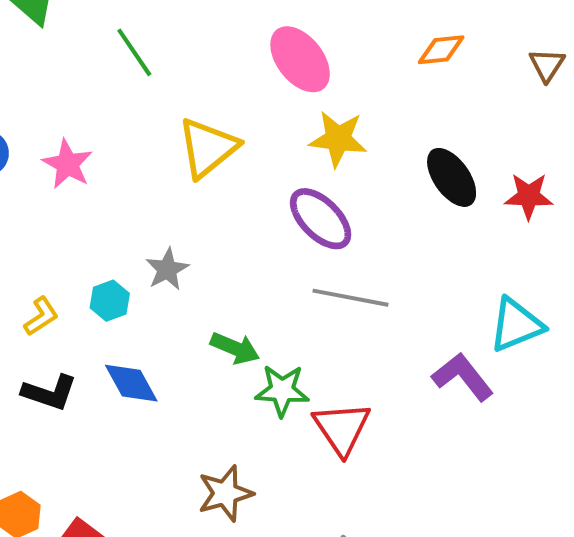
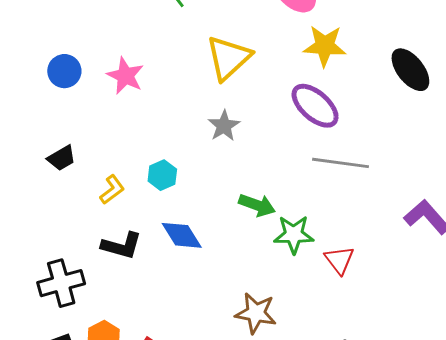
gray star: (167, 269) -> (224, 126), moved
red triangle: (342, 428) -> (339, 260), size x0.7
brown star: (225, 493) -> (256, 313), turned 30

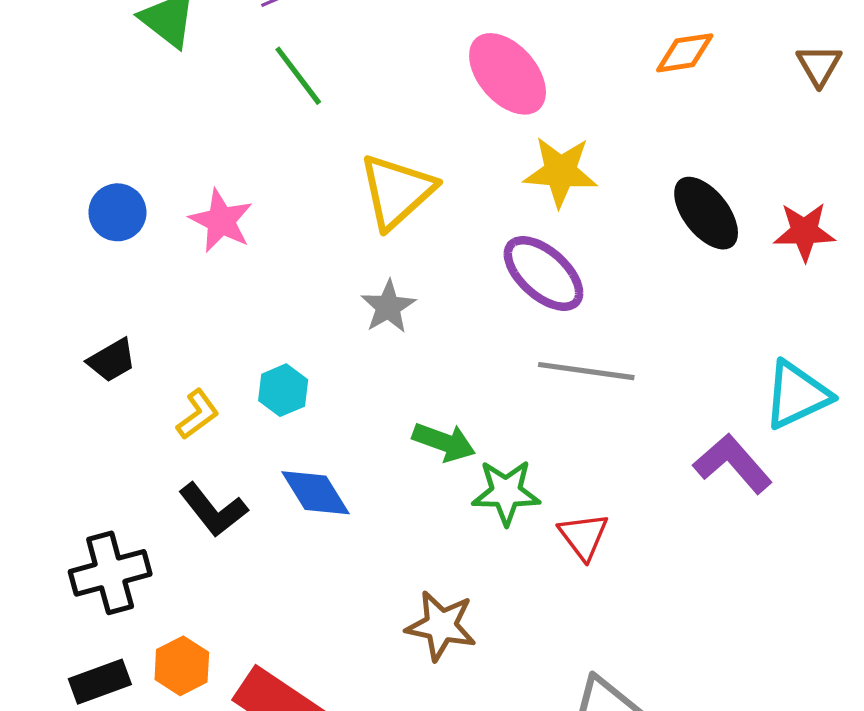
black L-shape: (122, 246) -> (213, 510), turned 36

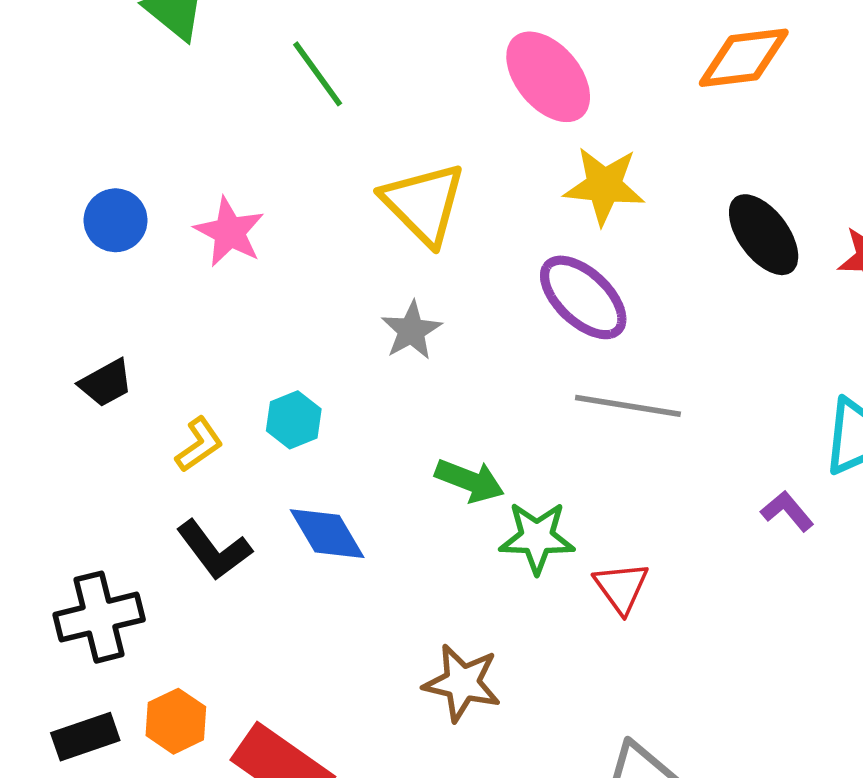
orange diamond: (685, 53) -> (744, 58), size x1.4
yellow triangle: (397, 191) -> (424, 203), turned -34
purple L-shape: (733, 464) -> (787, 511), size x0.6

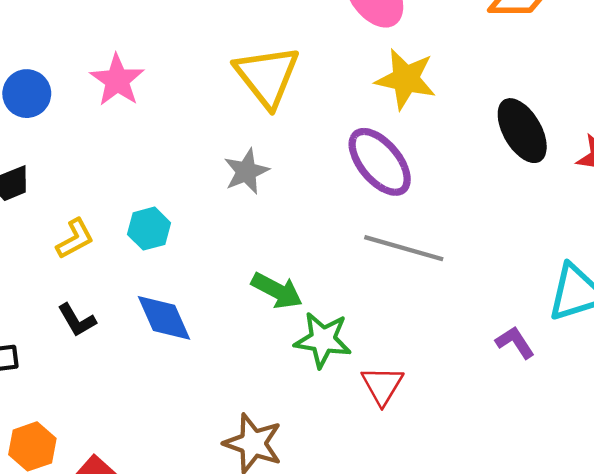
blue circle: (116, 220) -> (27, 94), moved
black L-shape: (214, 550) -> (77, 320), size x0.7

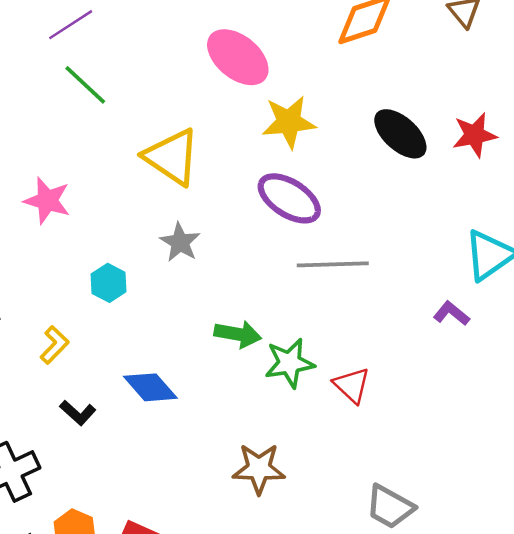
cyan hexagon: (149, 229) -> (109, 283), moved

